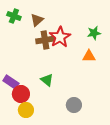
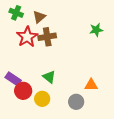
red star: (60, 37) -> (27, 37), moved
orange triangle: (89, 56) -> (91, 85), moved
yellow circle: (26, 110) -> (42, 99), moved

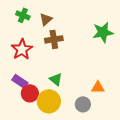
green star: (96, 30) -> (103, 32), size x1.5
red star: (27, 37) -> (22, 49), moved
yellow circle: (42, 99) -> (49, 101), size x1.5

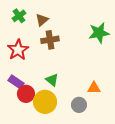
green cross: (23, 15) -> (19, 16), turned 32

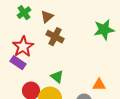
brown cross: (50, 40) -> (55, 37), turned 36
purple rectangle: (16, 82) -> (18, 63), moved

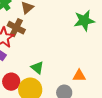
brown cross: (55, 37) -> (16, 28), moved

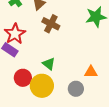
brown cross: (16, 28) -> (51, 24), moved

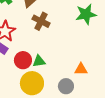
green triangle: (49, 64) -> (39, 61), turned -48
red circle: (23, 78) -> (23, 60), moved

